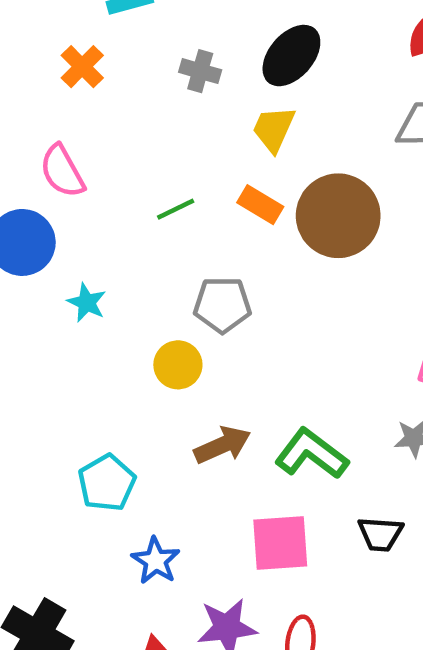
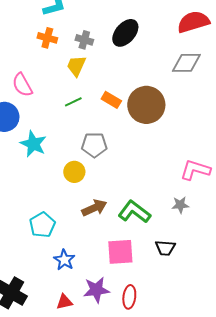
orange cross: (82, 67) -> (47, 38), moved, turned -30
yellow trapezoid: (274, 129) -> (76, 66), moved
cyan star: (87, 303) -> (33, 144), size x1.5

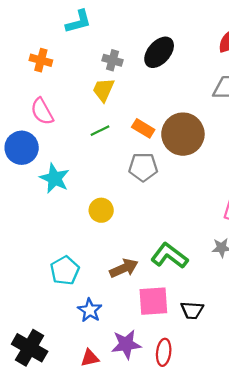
orange cross: (47, 38) -> (41, 60), moved
gray pentagon: (94, 145) -> (143, 167), moved
brown arrow: (94, 208) -> (124, 268), moved
black trapezoid: (165, 248) -> (192, 310), moved

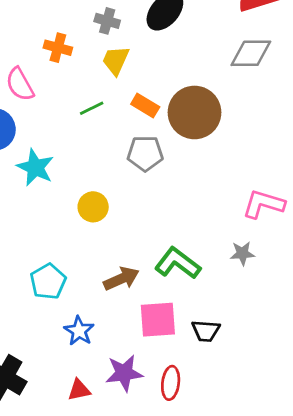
orange cross: (41, 60) -> (58, 48), moved
yellow trapezoid: (103, 90) -> (116, 60), moved

